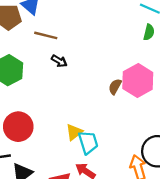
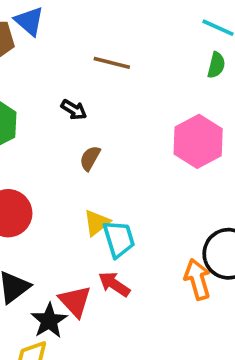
brown line: (46, 35) -> (112, 63), moved
brown semicircle: (115, 87) -> (90, 158), moved

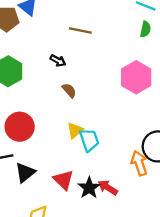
brown semicircle: (90, 158) -> (69, 90), turned 112
red arrow: (114, 284) -> (108, 187), moved
black star: (49, 321) -> (89, 188), moved

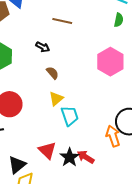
yellow triangle: (75, 130) -> (56, 99), moved
black triangle: (25, 173) -> (17, 165), moved

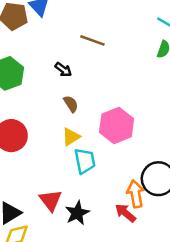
pink hexagon: (110, 62) -> (117, 125), moved
red arrow: (86, 157) -> (125, 213), moved

